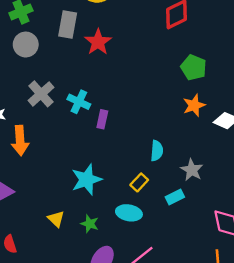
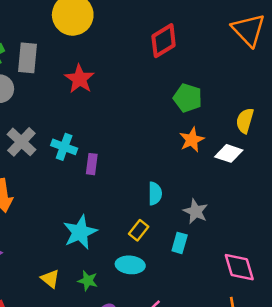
gray rectangle: (68, 25) -> (27, 58), moved
cyan rectangle: (175, 197) -> (180, 243), turned -42

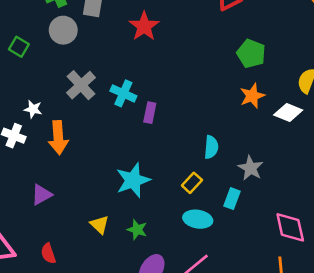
cyan ellipse: (130, 265) -> (198, 219), moved

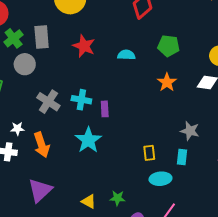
orange star: (252, 96) -> (167, 82), moved
cyan semicircle: (211, 147) -> (126, 55), moved, turned -78
cyan star: (133, 180) -> (88, 140), moved
yellow rectangle: (192, 183) -> (149, 153), turned -35
purple triangle: (42, 195) -> (40, 190), size x1.5

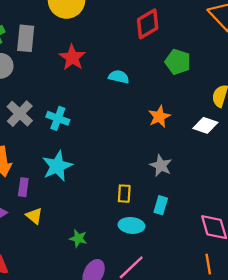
green pentagon: (169, 46) -> (178, 62), moved
purple rectangle: (105, 109) -> (23, 187), moved
gray star: (190, 131) -> (161, 166), moved
yellow triangle: (89, 202) -> (34, 216), moved

